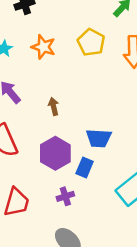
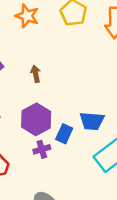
blue trapezoid: (99, 138) -> (92, 121), moved
purple cross: (65, 196) -> (42, 149), moved

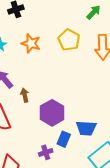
brown arrow: (36, 74) -> (25, 95), moved
purple hexagon: (36, 119) -> (52, 113), moved

